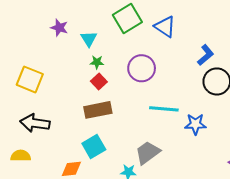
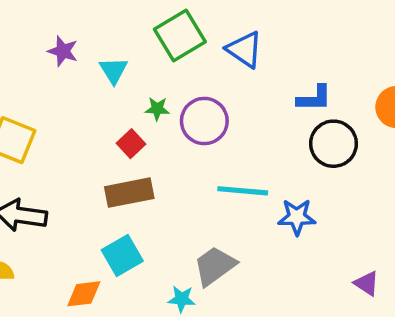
blue L-shape: (206, 55) -> (314, 98), turned 40
green star: (97, 62) -> (157, 109), moved

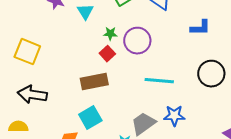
red square: (131, 144) -> (107, 54), moved
black circle: (333, 144) -> (211, 74), moved
blue star: (297, 217) -> (174, 116), moved

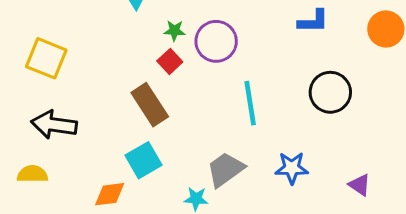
cyan line: (159, 81) -> (250, 103), turned 76
brown rectangle: (94, 82) -> (150, 105), turned 68
blue star: (174, 116) -> (292, 168), moved

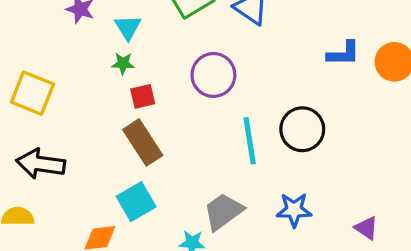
blue L-shape: (313, 21) -> (343, 54), moved
green star: (174, 31) -> (123, 63), moved
red square: (170, 61) -> (143, 96), moved, turned 30
black circle: (330, 92) -> (302, 129), moved

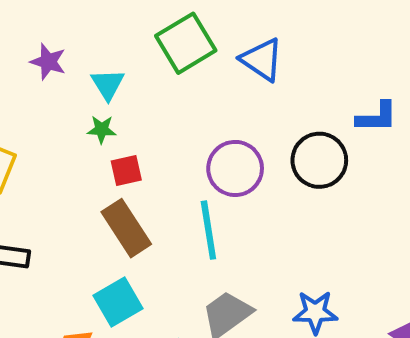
purple circle: (213, 75) -> (235, 168), moved
black circle: (302, 129) -> (319, 160), moved
cyan line: (250, 141) -> (208, 230), moved

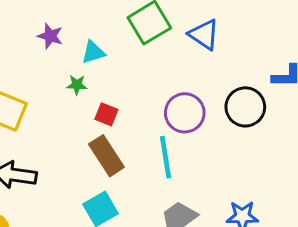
cyan triangle: (108, 84) -> (93, 52), turned 45
green star: (102, 129) -> (77, 85), moved
red square: (126, 171) -> (106, 114), turned 35

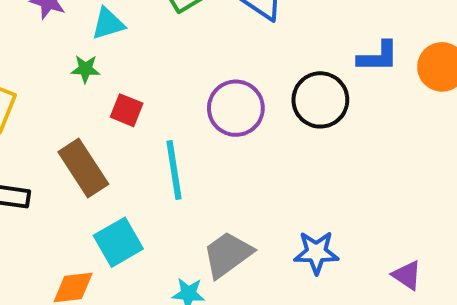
brown rectangle: (106, 156) -> (83, 168), moved
cyan line: (166, 157) -> (174, 170), moved

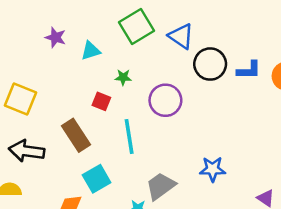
green star: (85, 69) -> (123, 77), moved
black circle: (320, 100) -> (210, 64), moved
blue star: (316, 252) -> (213, 169), moved

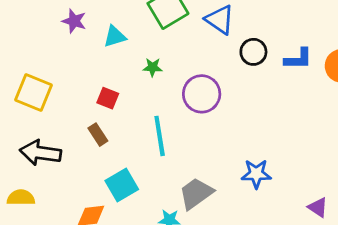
black circle: (210, 64) -> (253, 52), size x0.7
red square: (101, 101) -> (108, 98), moved
brown rectangle: (76, 135) -> (98, 135), size x0.6

